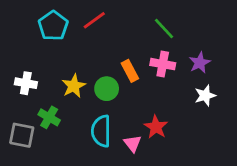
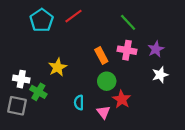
white cross: (26, 83) -> (21, 79), moved
green circle: (107, 89) -> (107, 81), moved
cyan semicircle: (101, 131) -> (79, 103), size x0.6

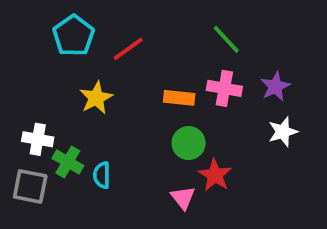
red line: (74, 16) -> (128, 49), moved
orange rectangle: (101, 56) -> (179, 98), turned -56
yellow star: (58, 67) -> (96, 98), moved
cyan semicircle: (79, 103) -> (102, 175), moved

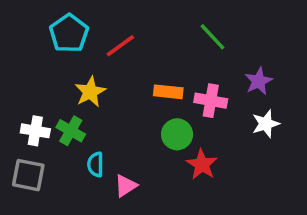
pink cross: (224, 88) -> (211, 101), moved
green cross: (68, 162) -> (71, 131), moved
pink triangle: (183, 198) -> (126, 186), moved, turned 35

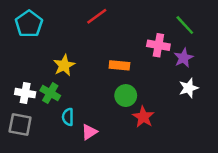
cyan pentagon: (69, 33) -> (29, 24), moved
green line: (212, 37) -> (185, 25), moved
red line: (120, 46) -> (97, 16), moved
pink cross: (211, 101) -> (158, 45), moved

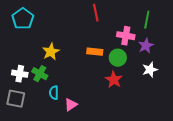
red line: (97, 16) -> (96, 13), moved, turned -66
green line: (185, 25) -> (147, 20), turned 54
green circle: (126, 96) -> (118, 58), moved
red star: (143, 117) -> (114, 80), moved

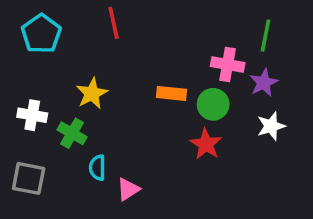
red line: (96, 13) -> (114, 23), moved
white cross: (20, 74) -> (32, 115), moved

